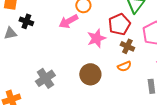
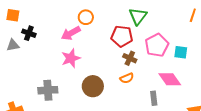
red pentagon: (119, 24) -> (122, 36), turned 30
pink star: (96, 38) -> (71, 58), moved
gray cross: (45, 78) -> (48, 90), turned 30

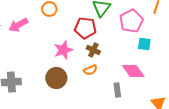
pink arrow: (71, 33) -> (18, 25), moved
pink pentagon: (157, 45) -> (131, 21), moved
pink star: (71, 58) -> (63, 50), moved

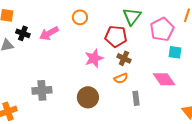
brown circle: (56, 78) -> (88, 97), moved
gray rectangle: (117, 90) -> (136, 98), moved

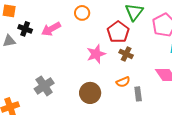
red pentagon: (116, 36) -> (118, 32), turned 30
orange semicircle: (121, 78) -> (123, 82), moved
gray cross: (42, 90) -> (44, 86), turned -30

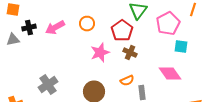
orange circle: (82, 13) -> (87, 24), moved
black cross: (25, 29) -> (29, 28), turned -32

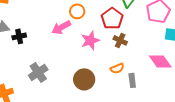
black cross: (29, 28) -> (19, 36), moved
pink arrow: (55, 28) -> (61, 27), moved

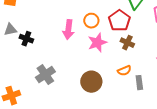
orange circle: (77, 11) -> (91, 21), moved
pink arrow: (61, 27) -> (68, 30), turned -54
black cross: (19, 36) -> (26, 39), turned 32

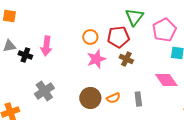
red pentagon: (119, 21) -> (118, 37), turned 30
pink arrow: (68, 30) -> (46, 46), moved
orange semicircle: (124, 71) -> (113, 98), moved

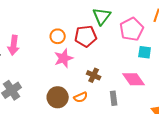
brown cross: (126, 59) -> (94, 75), moved
gray rectangle: (138, 99) -> (114, 98), moved

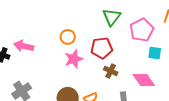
red pentagon: (86, 36) -> (102, 48), moved
pink arrow: (14, 45) -> (24, 46), turned 96
brown cross: (94, 75) -> (111, 71), moved

